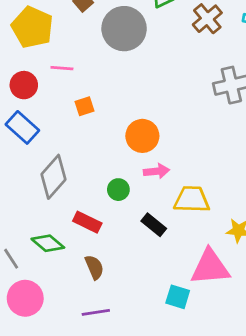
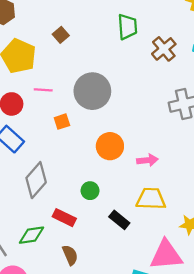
gray circle: (124, 29) -> (92, 91), moved
pink arrow: (157, 171) -> (147, 160), moved
green diamond: (48, 243) -> (31, 235), turned -48

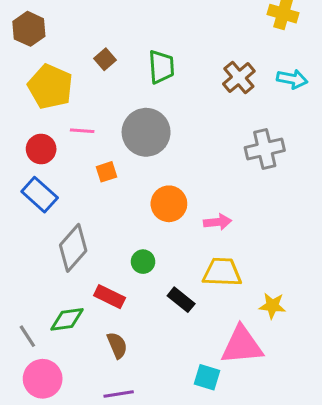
green trapezoid: (127, 27) -> (161, 67), moved

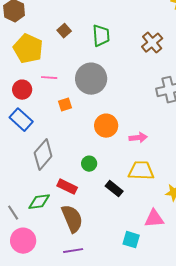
brown semicircle: (117, 345) -> (72, 219), size x1.6
pink triangle: (242, 345) -> (154, 219), size x0.7

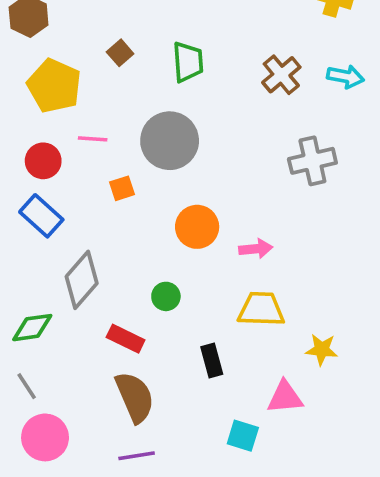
black rectangle: (114, 189) -> (212, 361), moved, turned 36
green diamond: (39, 202) -> (32, 328), moved

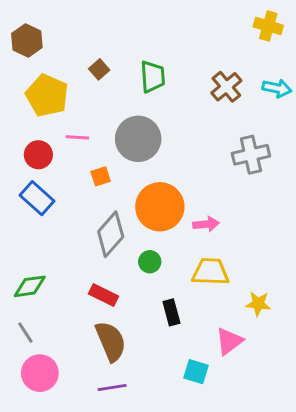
orange circle: (197, 227) -> (160, 207), size x1.4
gray diamond: (82, 280) -> (111, 234), moved
green circle: (166, 296) -> (150, 262), moved
pink triangle: (285, 397) -> (229, 341), turned -32

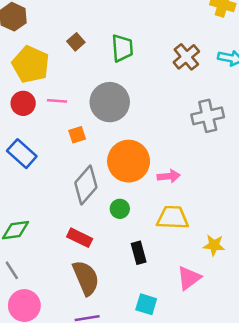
red circle: (38, 155) -> (23, 103), moved
cyan square: (196, 372) -> (146, 304), moved

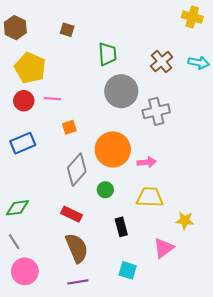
brown square: (76, 42) -> (67, 30), moved, turned -32
gray circle: (110, 102) -> (121, 91), moved
gray cross: (208, 116) -> (156, 111), moved
blue rectangle: (22, 154) -> (23, 143), turned -65

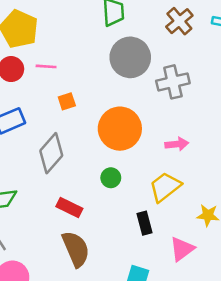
pink arrow: (147, 162) -> (177, 144), moved
gray diamond: (77, 170) -> (51, 153), moved
yellow trapezoid: (150, 197) -> (165, 187), turned -40
black rectangle: (121, 227) -> (144, 223), moved

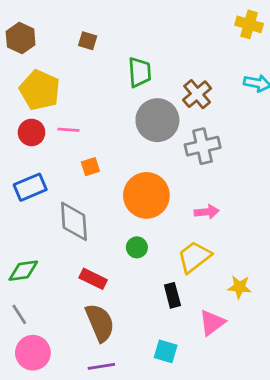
brown cross: (179, 21) -> (197, 94), moved
gray diamond: (51, 153) -> (74, 221), turned -45

